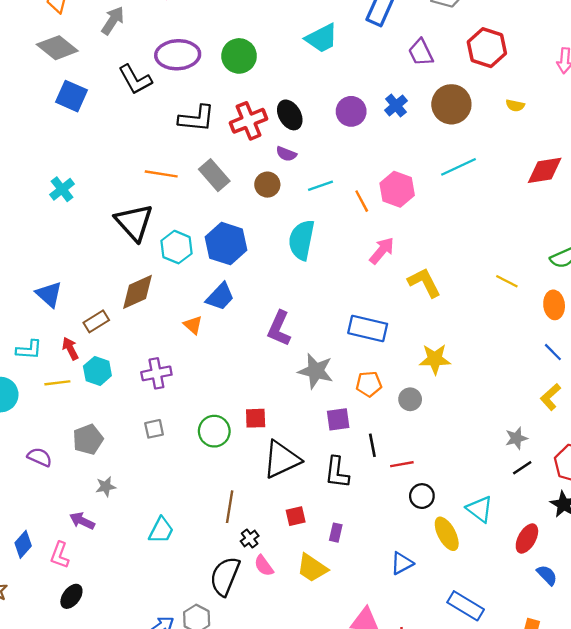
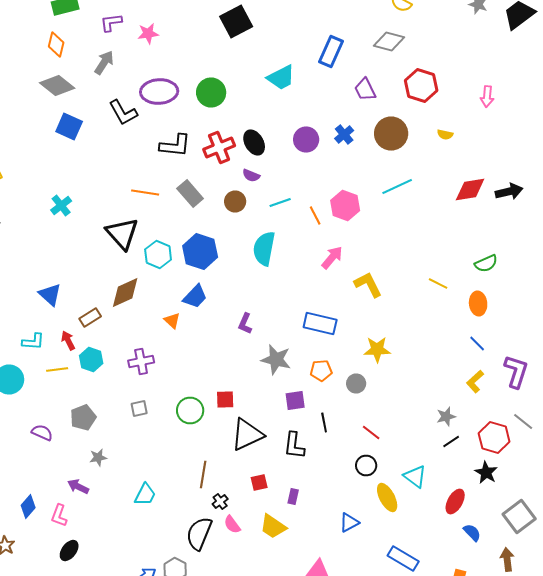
purple L-shape: (279, 328) -> (245, 324), size x0.7
red line: (402, 464) -> (371, 432), moved, turned 48

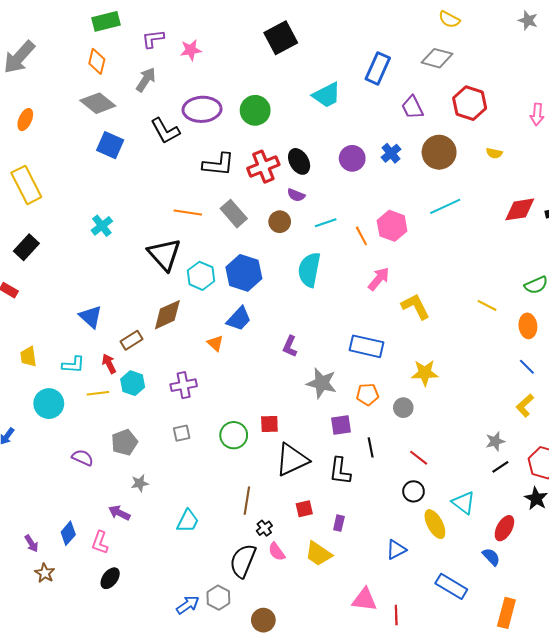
blue semicircle: (472, 532) -> (491, 557), moved

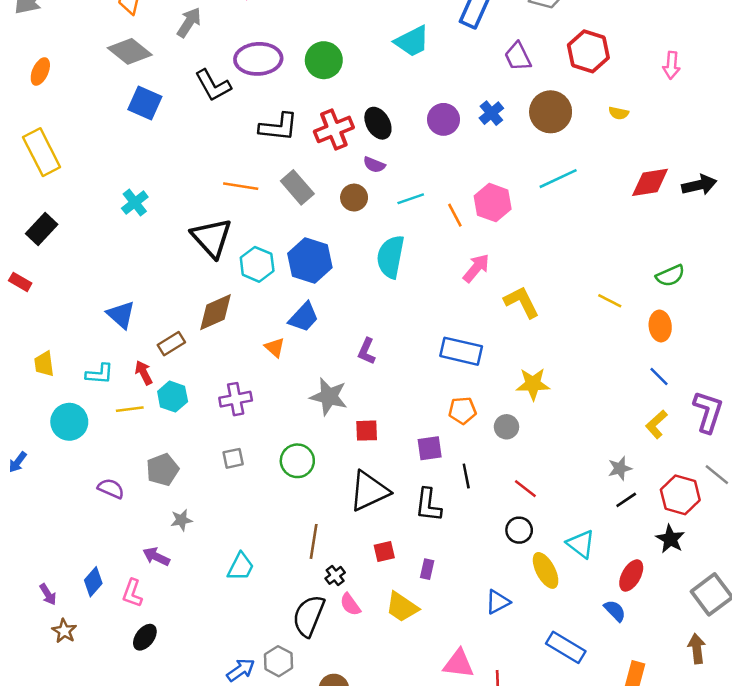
gray star: (322, 383) -> (329, 397), moved
red square: (269, 424) -> (367, 431), moved

